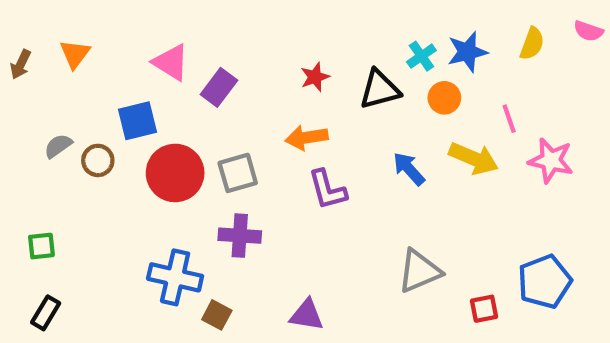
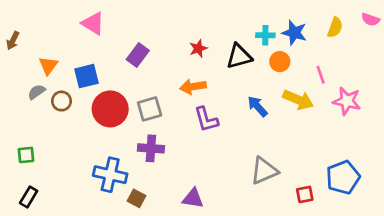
blue star: (467, 52) -> (294, 33), turned 30
orange triangle: (75, 54) -> (48, 66), moved
cyan cross: (421, 56) -> (265, 35), turned 36
pink triangle: (171, 62) -> (93, 23), moved

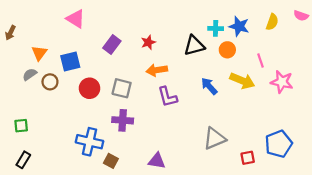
red star: (198, 48) -> (148, 42), moved
red circle: (110, 109) -> (90, 88), size x0.7
gray square: (150, 109) -> (122, 88), turned 30

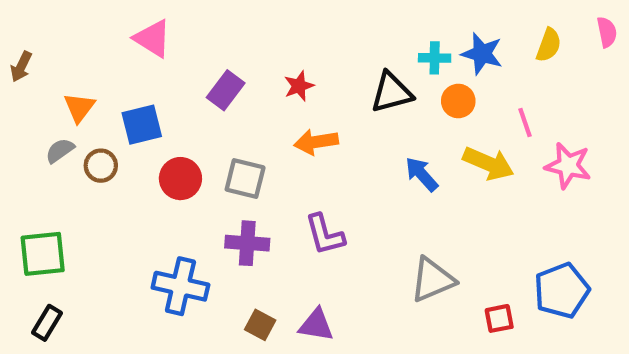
pink semicircle: (301, 16) -> (607, 32), turned -120
purple L-shape: (167, 97) -> (325, 235), moved
green square: (21, 126) -> (43, 254), size x1.6
brown square: (111, 161) -> (260, 325), moved

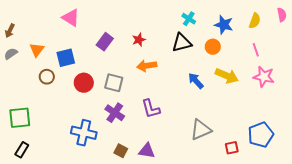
cyan cross: (435, 58) -> (189, 19), moved, turned 32
pink line: (525, 123) -> (256, 50), moved
gray semicircle: (60, 151) -> (11, 54), moved
purple cross: (247, 243) -> (115, 113), turned 30

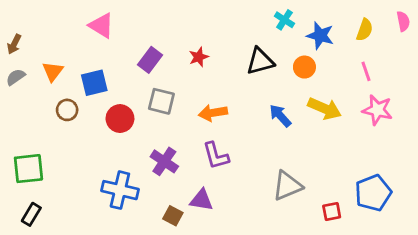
cyan cross: (189, 19) -> (284, 20), moved
orange arrow: (147, 66) -> (213, 113), moved
gray square: (114, 83) -> (161, 101), moved
purple triangle: (147, 151) -> (202, 200), moved

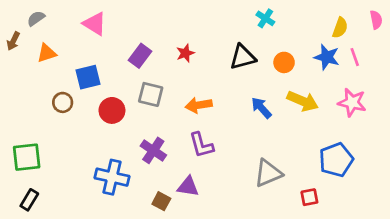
blue star: (320, 36) -> (327, 57), moved
orange triangle: (53, 71) -> (47, 53), moved, turned 35
pink line: (366, 71) -> (355, 57), moved
gray semicircle: (16, 77) -> (36, 18), moved
blue pentagon: (373, 193) -> (336, 160), moved

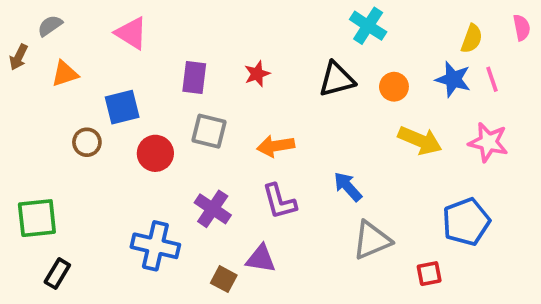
cyan cross: (265, 18) -> (368, 26), size x1.4
purple rectangle: (140, 56) -> (194, 77), turned -30
blue arrow: (261, 108) -> (348, 187), moved
black rectangle: (29, 200) -> (57, 274), moved

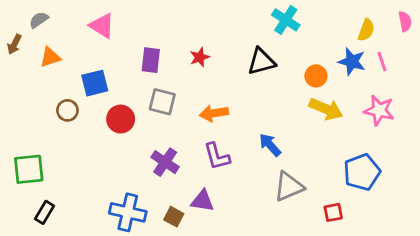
orange circle: (394, 87) -> (316, 76), moved
blue cross: (155, 246) -> (128, 212), moved

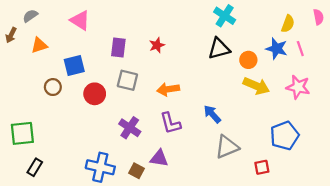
black triangle: (261, 62) -> (219, 49), moved

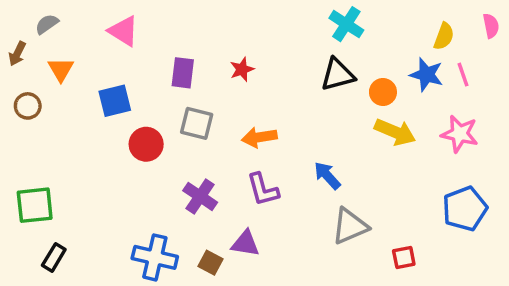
orange triangle: (39, 45) -> (61, 69), turned -42
brown circle: (53, 87) -> (28, 106), moved
blue pentagon: (285, 136) -> (465, 209), moved

